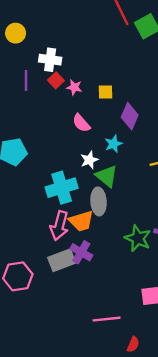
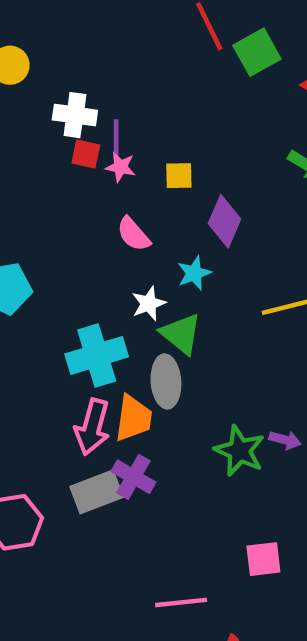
purple line: (26, 80) -> (116, 139), moved
red square: (56, 80) -> (86, 154), turned -35
orange trapezoid: (81, 221) -> (133, 418), turned -65

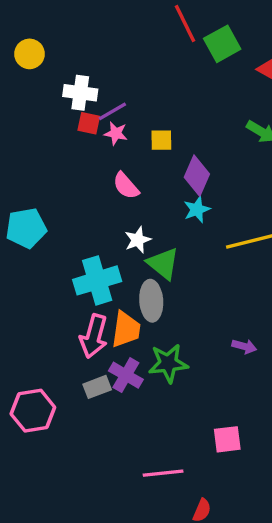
purple line: (116, 139) -> (112, 111), turned 60
cyan star: (194, 273) -> (197, 209), moved
green star: (240, 451) -> (168, 363), moved, turned -30
gray rectangle: (97, 492) -> (97, 387), size x0.7

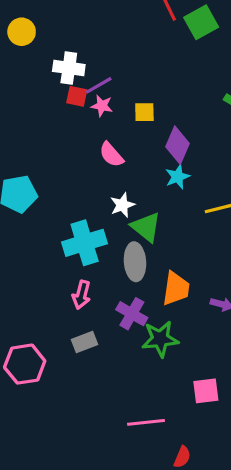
orange trapezoid: (126, 329) -> (176, 288), moved
pink arrow: (94, 336) -> (81, 295), size x0.7
green star: (168, 363) -> (160, 339), moved
purple cross: (126, 375) -> (132, 314), moved

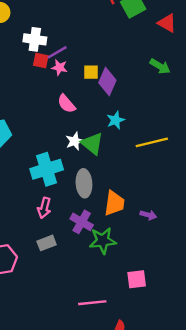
purple diamond: (178, 145) -> (107, 82), moved
green triangle: (146, 227) -> (92, 144), moved

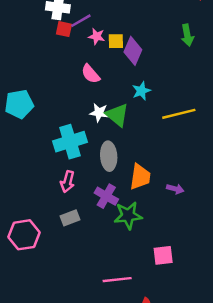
green arrow: (160, 66) -> (187, 35), turned 48
pink star: (59, 67) -> (97, 36), moved
white star: (75, 141) -> (99, 113), turned 30

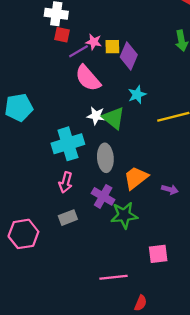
purple line: (81, 21) -> (78, 51), moved
pink semicircle: (91, 74) -> (88, 78), size x1.4
orange trapezoid: (140, 177) -> (136, 178), turned -136

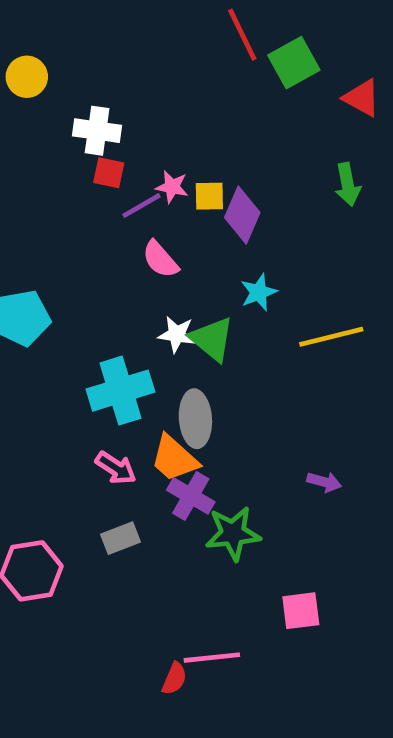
pink semicircle: (88, 78) -> (160, 259), size x0.7
orange trapezoid: (136, 178) -> (174, 458), moved, turned -100
pink arrow: (66, 182) -> (116, 468), turned -72
red semicircle: (141, 303) -> (174, 679), moved

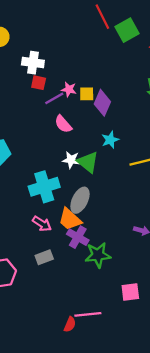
gray ellipse: (195, 419) -> (80, 200), turned 30

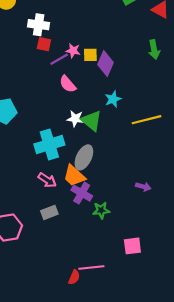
green star: (98, 255) -> (101, 210), size x0.7

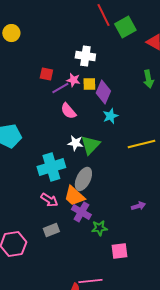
white cross: (39, 25) -> (85, 56), moved
cyan star: (113, 99) -> (110, 116), moved
green triangle: (91, 121) -> (90, 145), turned 35
purple arrow: (143, 187) -> (138, 206), turned -32
pink square: (132, 246) -> (119, 251), moved

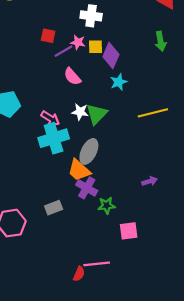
pink arrow: (49, 200) -> (50, 118), moved

